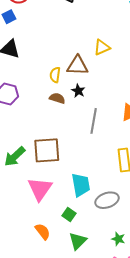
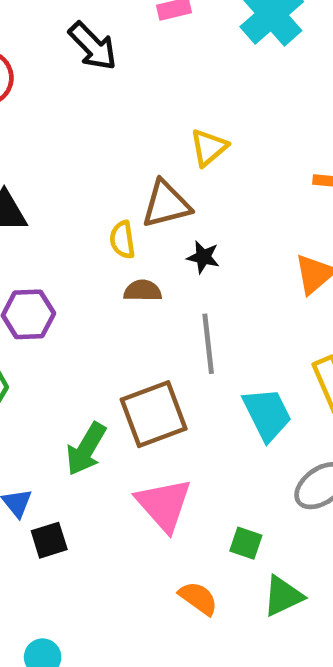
black star: (78, 91) -> (203, 257), moved
gray line: (94, 121) -> (208, 344), moved
cyan trapezoid: (81, 185) -> (267, 414), moved
green triangle: (78, 241) -> (283, 596), turned 36

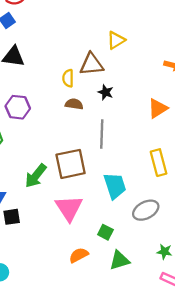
cyan trapezoid: (267, 414) -> (115, 186), moved
orange semicircle: (198, 598) -> (79, 255), turned -72

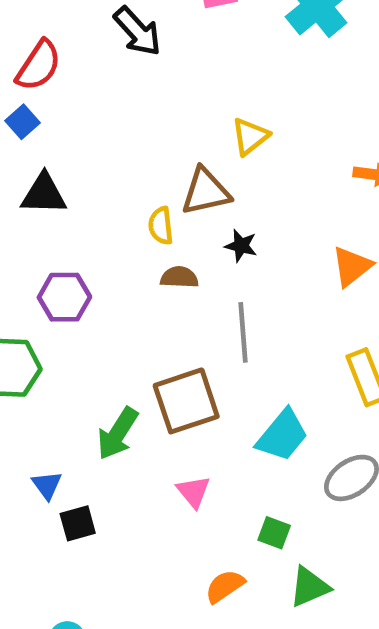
cyan trapezoid: (115, 186) -> (282, 435), turned 64
pink triangle: (69, 208) -> (193, 492), size x0.6

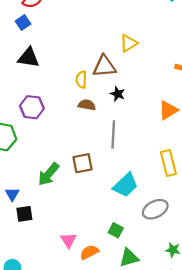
brown square: (186, 401) -> (83, 163), size x0.7
pink triangle: (193, 492) -> (68, 240), moved

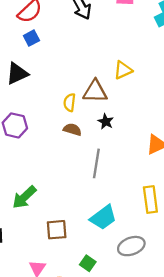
blue square: (23, 23) -> (31, 38), moved
black triangle: (28, 58) -> (17, 74), turned -40
brown square: (83, 163) -> (57, 230), moved

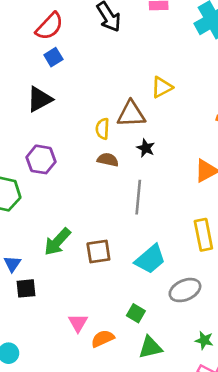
brown square: (57, 230) -> (98, 252), moved

